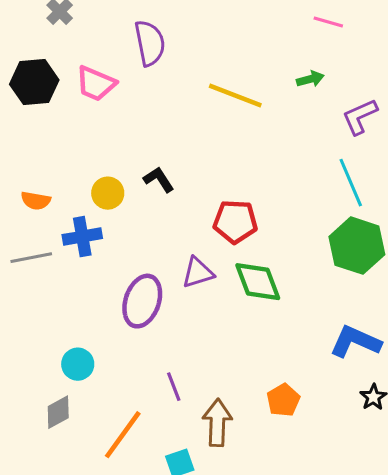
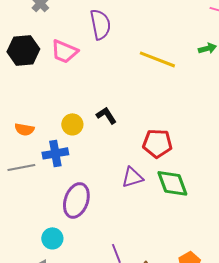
purple ellipse: (142, 301) -> (76, 200), moved

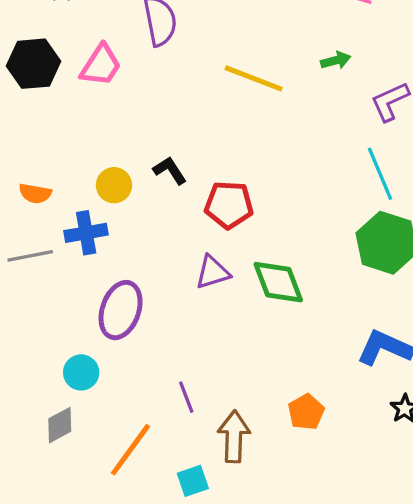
pink trapezoid: (64, 51) -> (101, 65), turned -80
red pentagon: (157, 143) -> (229, 205), moved

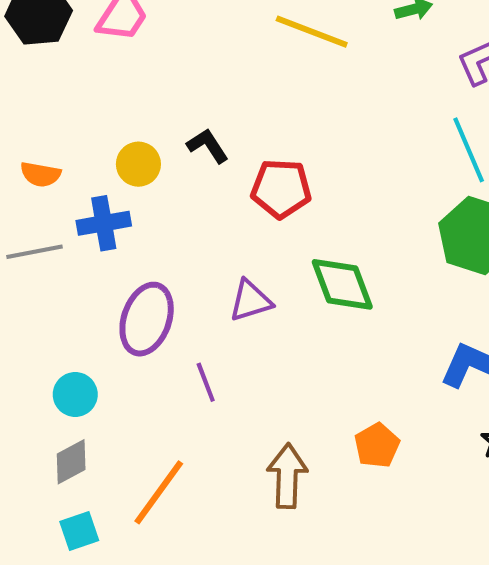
purple triangle: (213, 272) -> (251, 301), moved
cyan circle: (81, 372) -> (75, 394), moved
purple line: (186, 397) -> (206, 382), moved
cyan square: (193, 481) -> (79, 531), moved

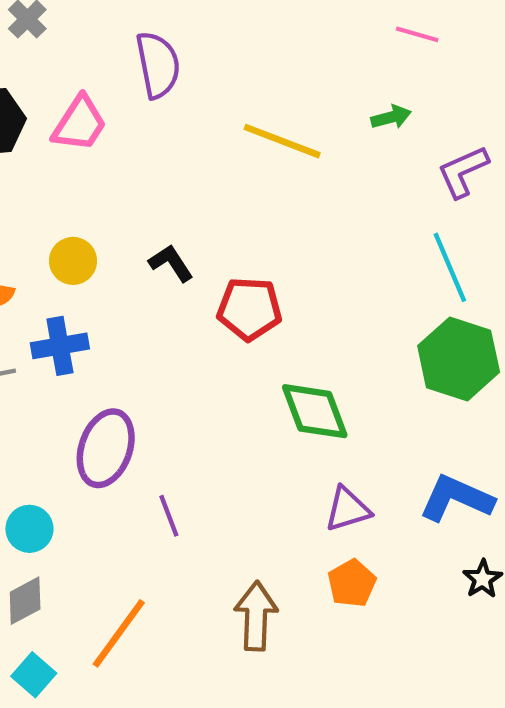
yellow circle: (138, 164) -> (73, 261), moved
purple triangle: (251, 301) -> (347, 509), moved
cyan square: (79, 531) -> (34, 675), turned -30

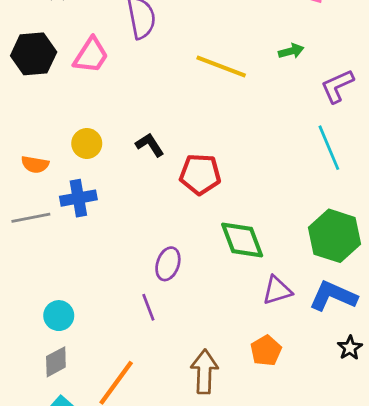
green hexagon: (459, 359) -> (334, 236), moved
purple ellipse: (106, 448) -> (168, 264), moved, size x0.7
purple triangle: (347, 509) -> (277, 290), moved

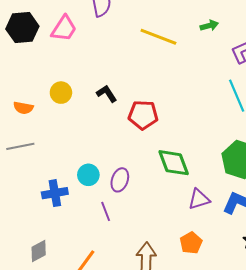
blue cross: (78, 198) -> (55, 193), moved
cyan circle: (59, 316) -> (88, 175), moved

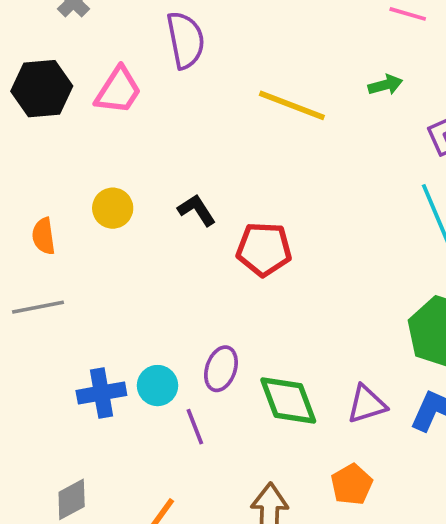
orange semicircle: (23, 108) -> (44, 236), turned 72
green diamond: (174, 163) -> (288, 400), moved
cyan circle: (88, 175) -> (157, 386), moved

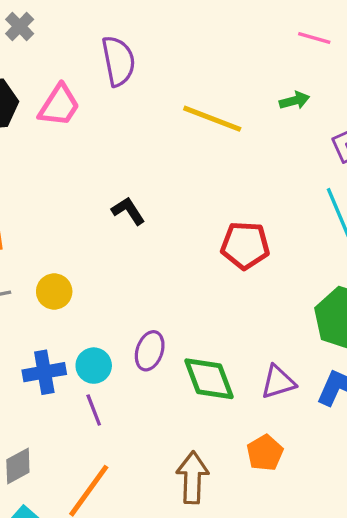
yellow circle: (113, 208) -> (54, 291), moved
red pentagon: (264, 249) -> (245, 245), moved
purple line: (195, 427) -> (94, 410), moved

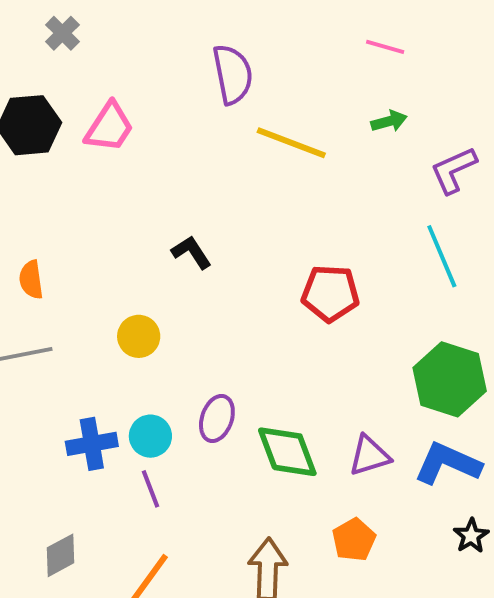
pink line: (314, 38) -> (385, 47), moved
purple semicircle: (118, 61) -> (233, 74), moved
yellow circle: (54, 291) -> (139, 336), moved

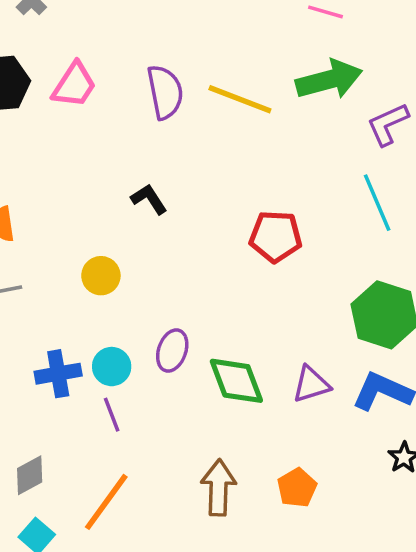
purple semicircle: (233, 74) -> (165, 92), moved
green arrow: (389, 121) -> (329, 80), size x2.0
orange pentagon: (354, 540) -> (297, 488), moved

